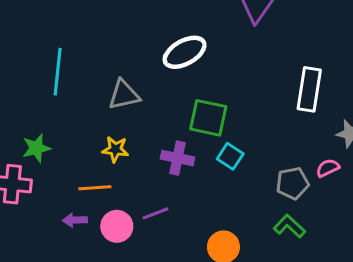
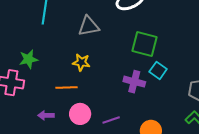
purple cross: (177, 158) -> (134, 82), moved
purple line: (155, 213) -> (111, 120), moved
purple arrow: (75, 220) -> (46, 115), moved

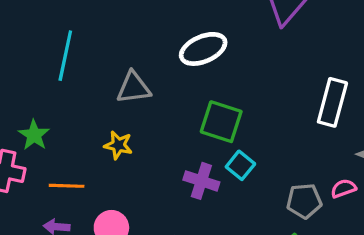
green star: (28, 59) -> (34, 135), turned -30
orange line: (67, 88) -> (67, 186), moved

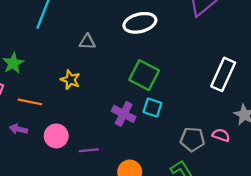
gray triangle: (134, 88) -> (87, 42), size x0.7
cyan square: (240, 165) -> (152, 107), turned -30
pink semicircle: (343, 188) -> (221, 135), turned 30

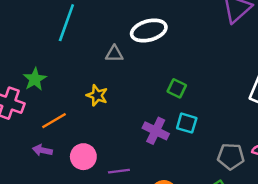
white ellipse: (140, 23) -> (149, 30), moved
green square: (144, 75) -> (177, 88), size x0.6
orange line: (30, 102) -> (54, 121), turned -40

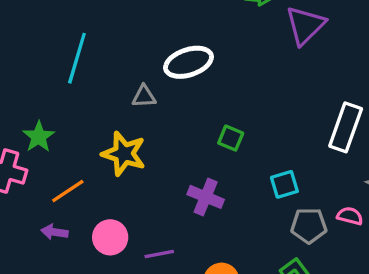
yellow star: (97, 95) -> (124, 154), size x1.5
cyan square: (187, 123) -> (284, 184), moved, turned -30

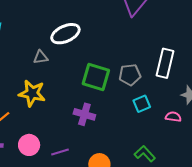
green square: (231, 138) -> (96, 77), size x1.8
cyan square: (284, 184) -> (142, 104), moved
gray pentagon: (309, 226) -> (130, 75), moved

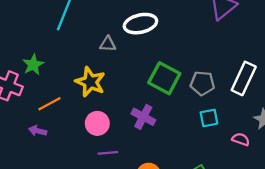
pink circle: (29, 145) -> (97, 123), moved

